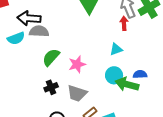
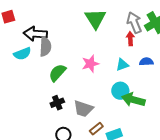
gray semicircle: (39, 31) -> (45, 47), turned 90
pink star: (77, 64) -> (90, 64), moved
blue semicircle: (140, 74) -> (146, 62), moved

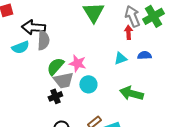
pink star: (90, 64) -> (77, 63), moved, turned 30
cyan circle: (120, 91) -> (88, 84), moved
gray trapezoid: (83, 109) -> (63, 80), moved, turned -30

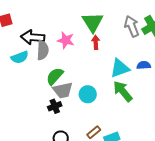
red arrow: (128, 32) -> (96, 42), moved
cyan triangle: (120, 58) -> (120, 68), size x1.5
pink star: (77, 63) -> (66, 40), moved
green arrow: (131, 93) -> (123, 91), moved, turned 35

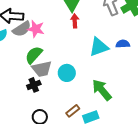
pink star: (66, 40) -> (36, 29), moved
gray semicircle: (43, 50) -> (22, 29), turned 54
green arrow: (123, 91) -> (102, 90), moved

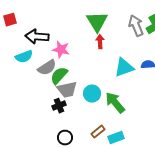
gray semicircle: (22, 29) -> (47, 68), moved
green arrow: (102, 90) -> (115, 103), moved

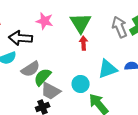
pink star: (61, 50) -> (45, 21), moved
gray trapezoid: (67, 90) -> (51, 91), turned 40
cyan circle: (92, 94) -> (81, 84), moved

